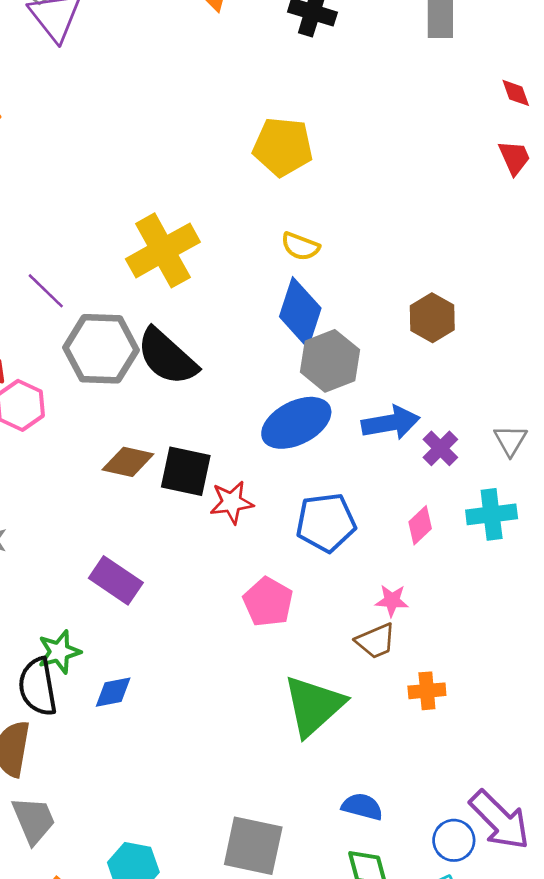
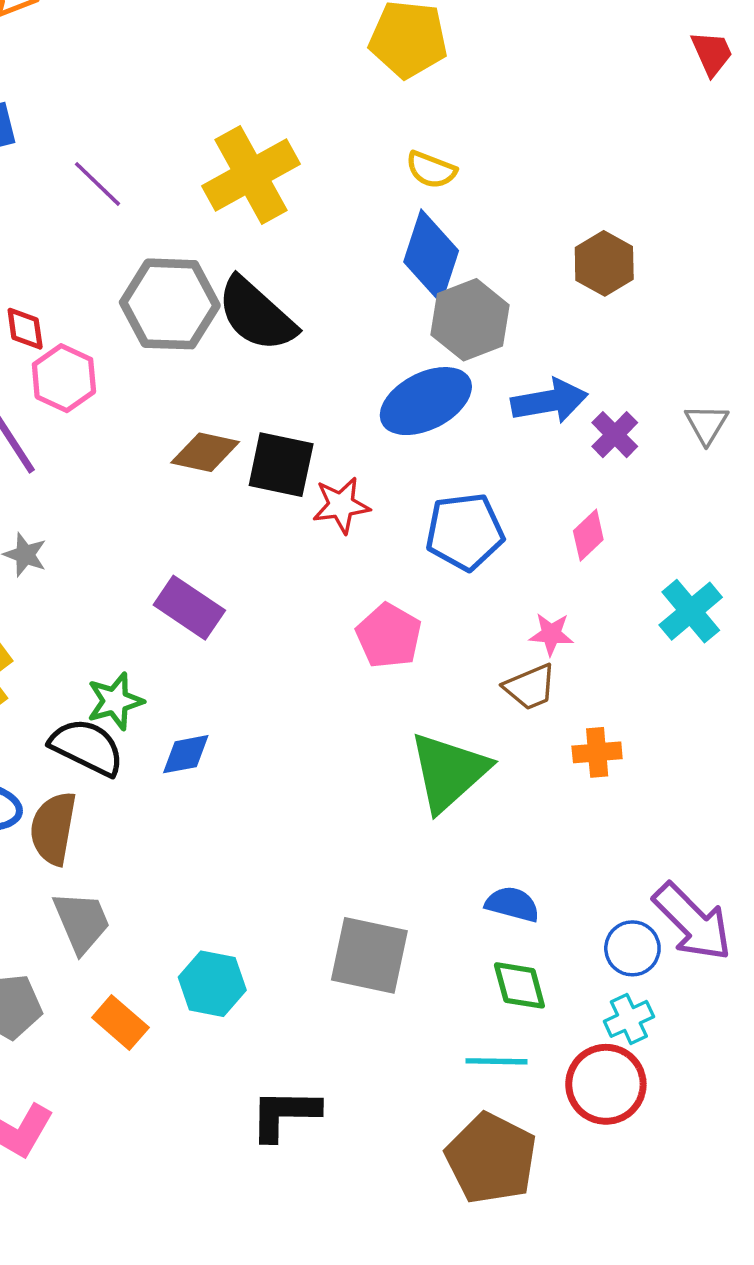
purple line: (46, 291) -> (97, 184), moved
cyan cross: (492, 514) -> (691, 611), moved, turned -33
black semicircle: (38, 687) -> (87, 747), turned 126

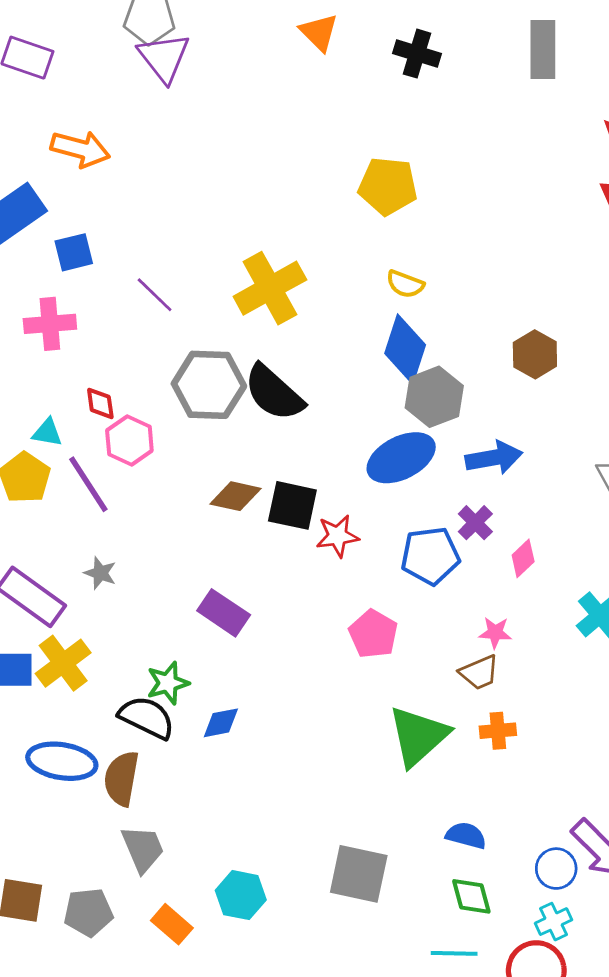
purple cross: (615, 435) -> (475, 523), moved
orange cross: (597, 752) -> (498, 731), moved

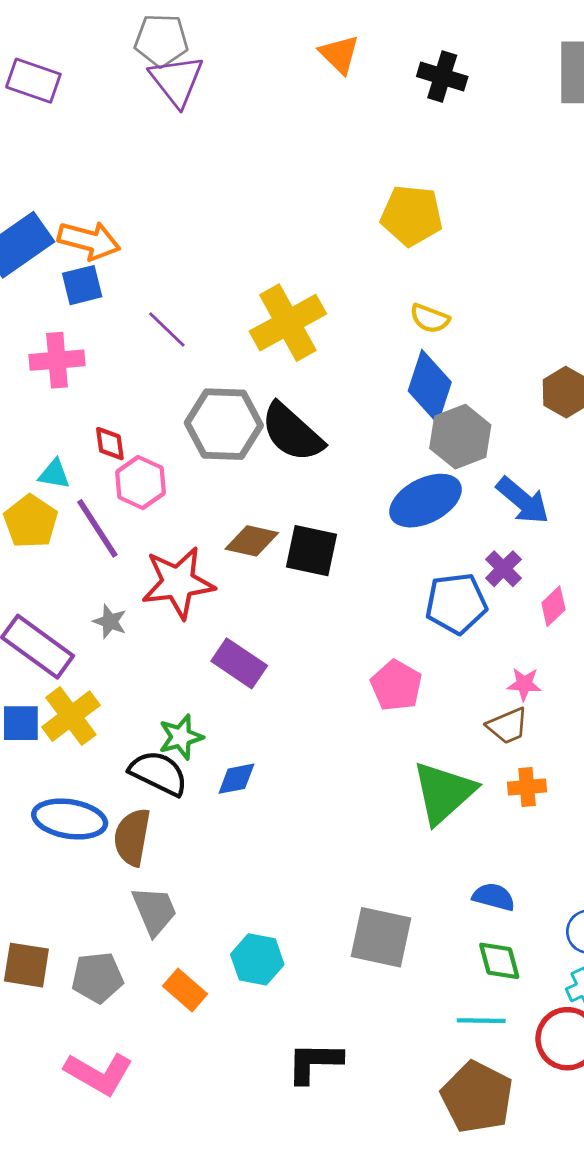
orange arrow: (80, 149) -> (89, 241), moved
blue arrow: (494, 458) -> (523, 501), turned 50
red star: (337, 536) -> (178, 583), moved, size x1.6

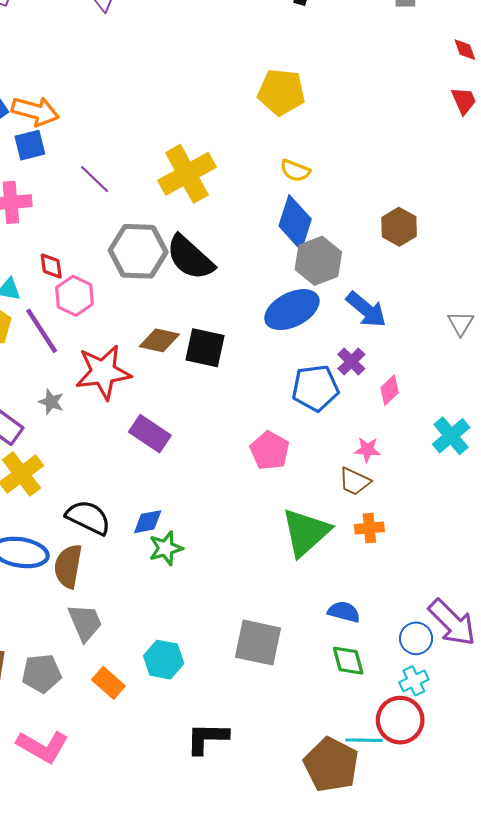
brown trapezoid: (508, 726) -> (355, 481), turned 48
green star: (181, 737) -> (166, 548), moved
cyan line: (481, 1021) -> (364, 740), moved

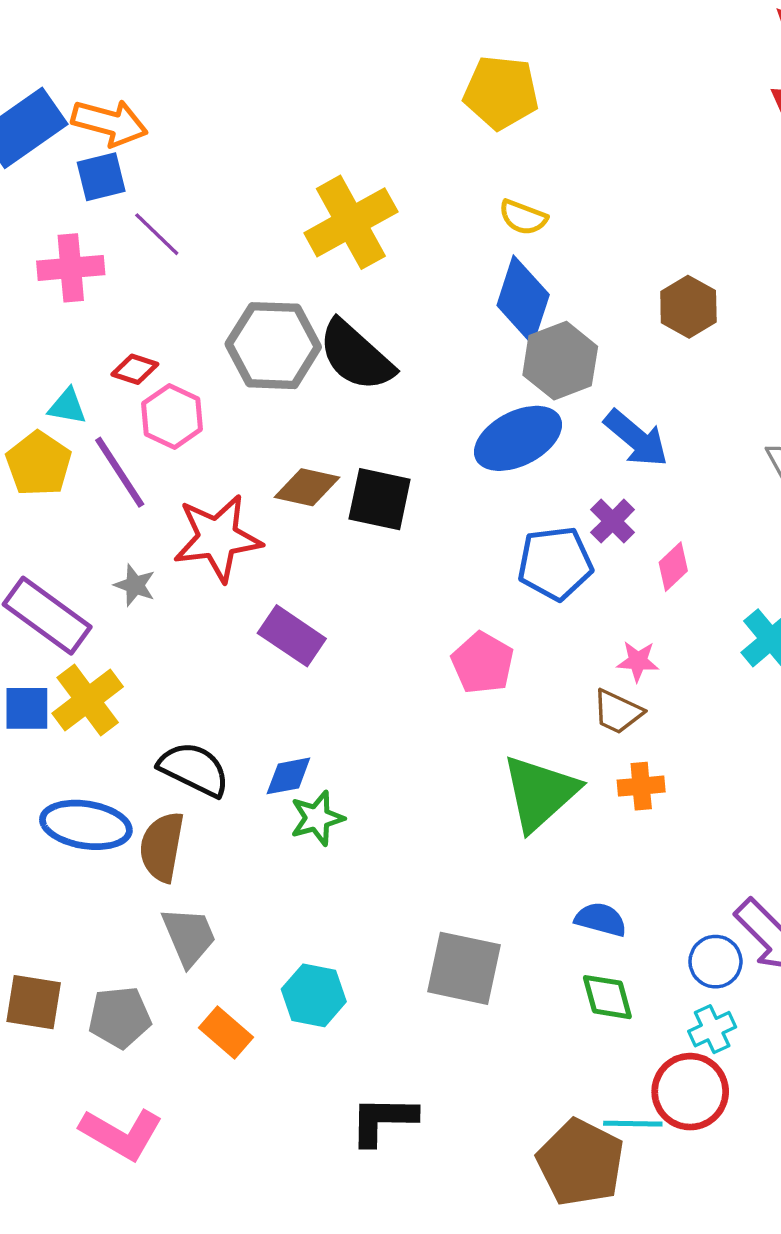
purple line: (95, 179) -> (157, 234), moved
red diamond: (51, 266) -> (135, 369), turned -64

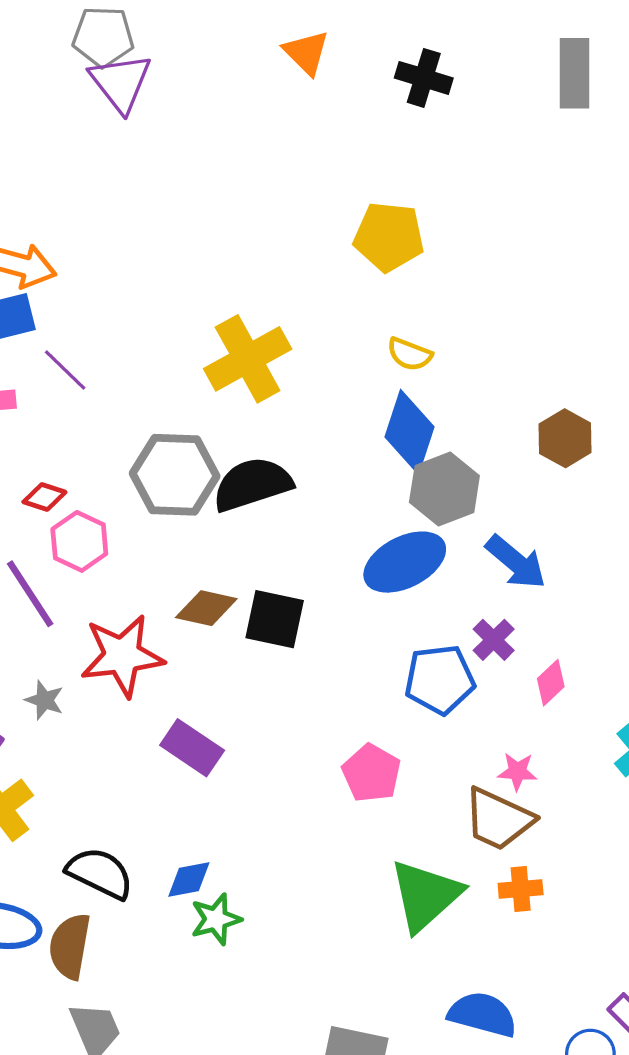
black semicircle: (356, 356) -> (252, 484), turned 120
brown trapezoid: (618, 712) -> (498, 819), size x1.5
blue semicircle: (601, 919) -> (483, 1014), size x1.4

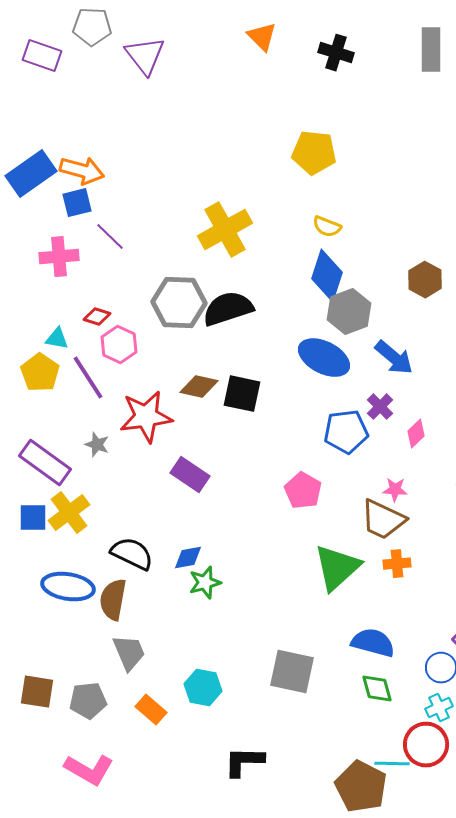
gray pentagon: (103, 37) -> (92, 27), moved
blue ellipse: (405, 562) -> (324, 358), turned 54

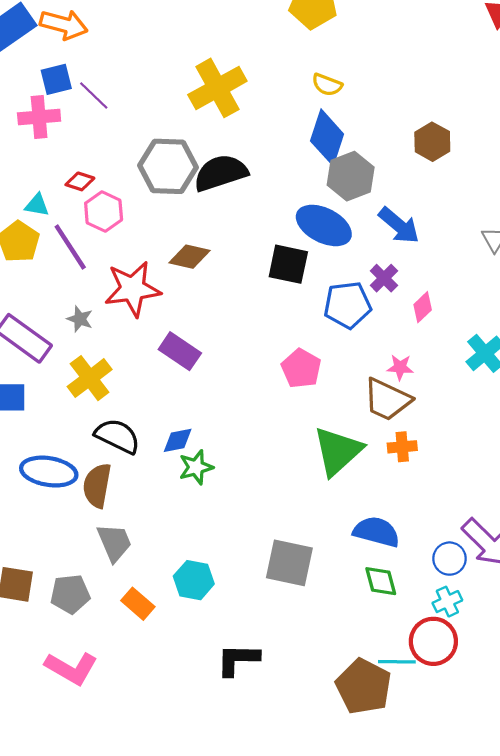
blue square: (77, 203) -> (56, 79), moved
black square: (242, 394) -> (288, 264), moved
yellow cross: (69, 513) -> (90, 378), moved

